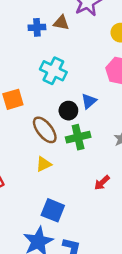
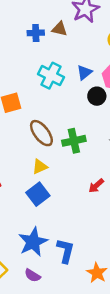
blue triangle: (89, 101) -> (84, 72), moved
black circle: (68, 111) -> (97, 96), moved
blue square: (53, 210) -> (38, 194), moved, turned 30

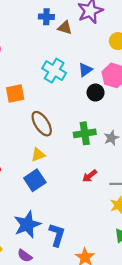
blue cross: (36, 33) -> (46, 17), moved
green cross: (74, 141) -> (85, 133), moved

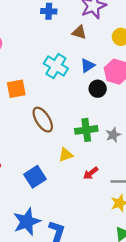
brown triangle: (65, 28) -> (79, 32), moved
yellow triangle: (38, 155) -> (66, 155), moved

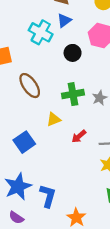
blue triangle: (88, 66) -> (64, 21), moved
black circle: (98, 89) -> (73, 53), moved

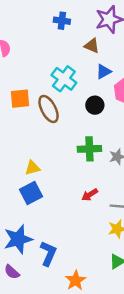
blue triangle: (64, 21) -> (104, 72), moved
brown ellipse: (30, 86) -> (49, 109), moved
yellow triangle: (54, 119) -> (32, 168), moved

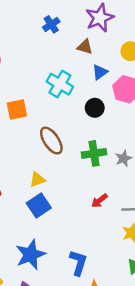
blue cross: (62, 21) -> (51, 24), turned -35
brown ellipse: (49, 109) -> (51, 141), moved
blue L-shape: (48, 253) -> (78, 263), moved

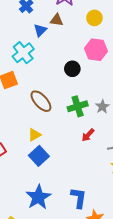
blue triangle: (100, 72) -> (40, 30), moved
cyan cross: (60, 84) -> (23, 53), moved, turned 30
red arrow: (99, 201) -> (88, 135), moved

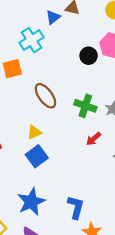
black circle: (72, 69) -> (89, 56), moved
green cross: (78, 106) -> (85, 106), turned 30

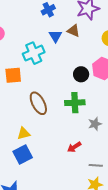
blue triangle: (53, 17) -> (55, 36), turned -32
green cross: (85, 106) -> (75, 103), moved, turned -30

